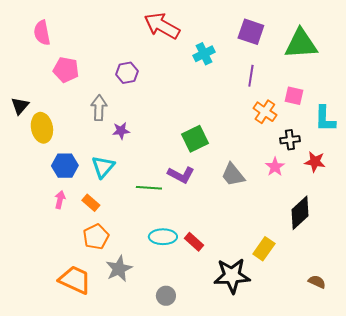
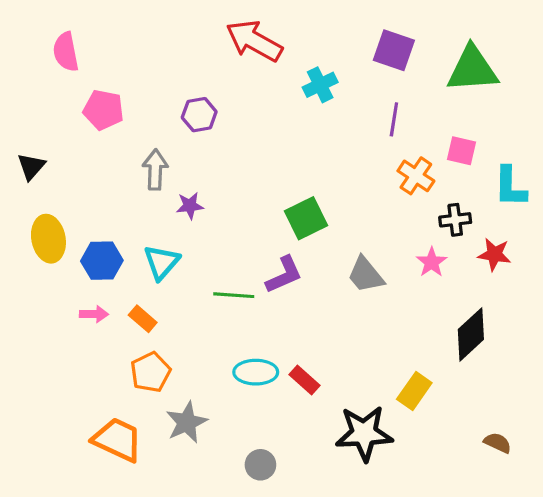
yellow ellipse: (42, 128) -> (48, 239), moved
purple L-shape: (181, 175) -> (284, 275), turned -52
pink arrow: (60, 200) -> (94, 314), turned 78

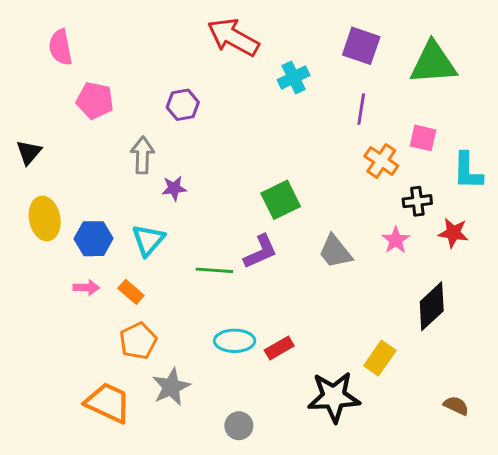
red rectangle: (304, 380) -> (279, 348), turned -72

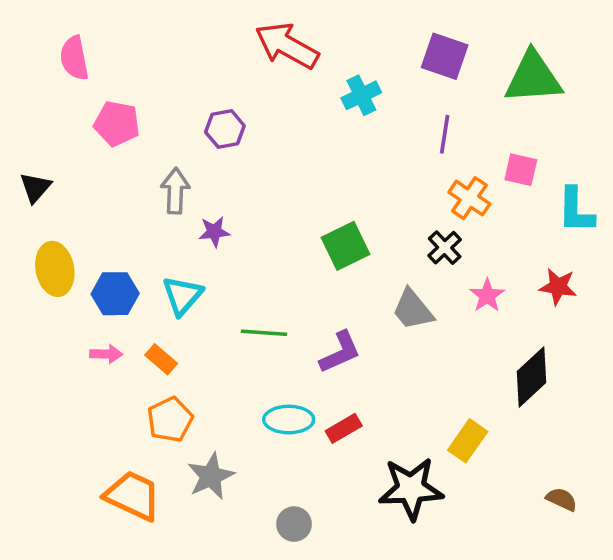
black cross: (417, 201) -> (445, 248), moved, turned -36
purple L-shape: (260, 252) -> (340, 352), moved

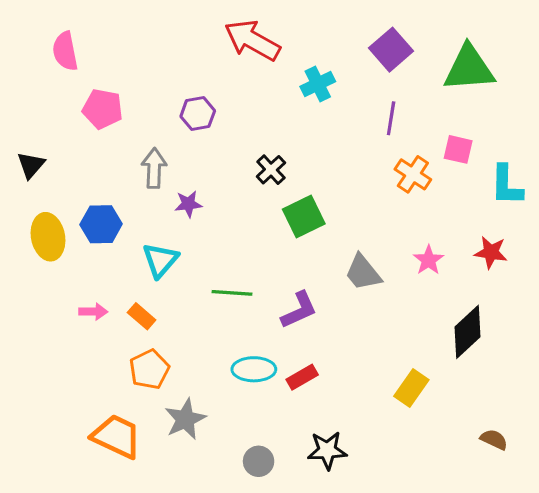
purple square: (445, 56) -> (391, 50), turned 30
black cross: (445, 248) -> (271, 170), moved
blue hexagon: (115, 294) -> (101, 224), moved
black star: (411, 489) -> (327, 450), moved, size x0.7

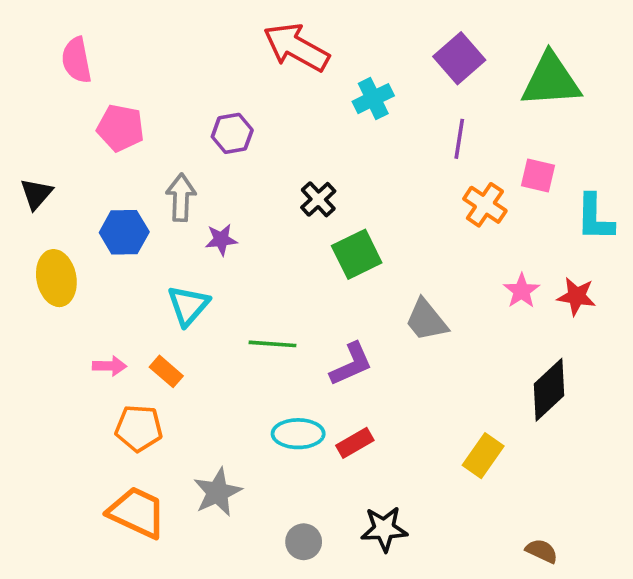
blue hexagon: (101, 224) -> (124, 232), moved
pink star: (428, 260) -> (522, 291), moved
orange pentagon: (149, 369) -> (139, 428), moved, turned 30
brown semicircle: (494, 439) -> (542, 551), moved

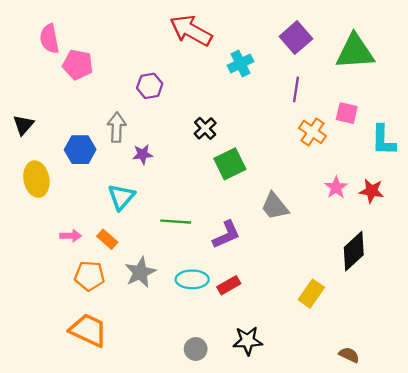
pink pentagon: (120, 128) -> (78, 65), moved
gray star: (218, 492) -> (140, 272), moved

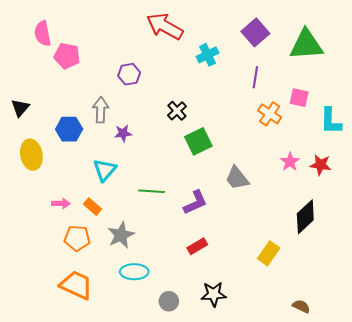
cyan ellipse: (192, 279) -> (134, 272), moved

